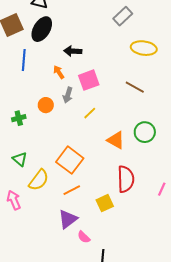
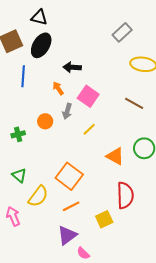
pink square: (89, 80) -> (88, 96), turned -35

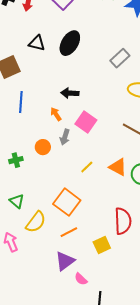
black ellipse: (41, 45) -> (70, 43), moved
yellow line: (89, 129) -> (87, 167), moved
orange triangle: (115, 156) -> (118, 167), moved

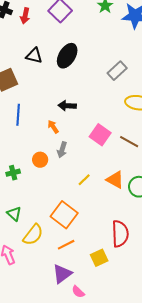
pink square: (86, 122) -> (100, 135), moved

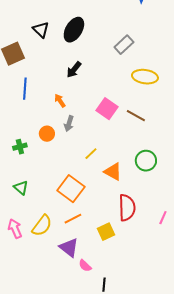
black triangle: (34, 56) -> (41, 30), turned 30
black arrow: (67, 106) -> (74, 70), moved, turned -54
orange triangle: (115, 180) -> (113, 172), moved
yellow semicircle: (33, 235) -> (42, 226), moved
purple triangle: (62, 274) -> (69, 248), turned -45

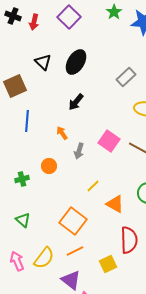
gray arrow: (69, 124) -> (79, 151), moved

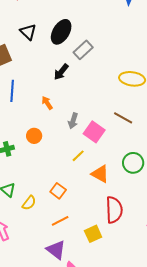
gray rectangle: (126, 77) -> (83, 50), moved
pink square: (109, 141) -> (94, 132), moved
gray arrow: (79, 151) -> (73, 121), moved
orange square: (73, 221) -> (58, 191), size x0.6
yellow semicircle: (44, 258) -> (29, 203), moved, size x0.7

